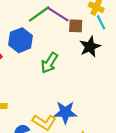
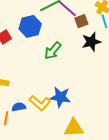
brown square: (76, 26) -> (81, 21), turned -32

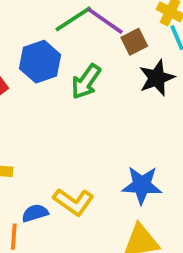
green arrow: (53, 51) -> (86, 82), moved
blue star: (60, 97) -> (142, 185), moved

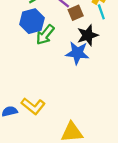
blue hexagon: (40, 62) -> (32, 21), moved
blue star: (142, 185) -> (77, 53), moved

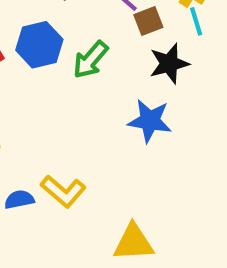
blue hexagon: (32, 21) -> (39, 45), moved
blue star: (77, 53) -> (150, 121), moved

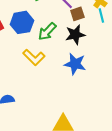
black star: (169, 64) -> (75, 35), moved
yellow L-shape: (63, 191) -> (34, 57), moved

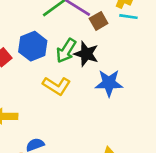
cyan line: (101, 15) -> (128, 17), turned -56
black star: (75, 35) -> (86, 54), moved, turned -30

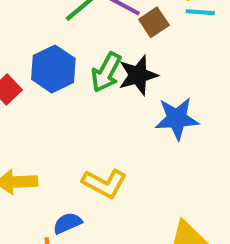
black star: (86, 54) -> (138, 75), turned -30
yellow L-shape: (57, 86) -> (104, 183), moved

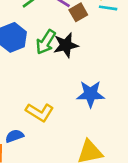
blue star: (177, 119) -> (91, 94), moved

